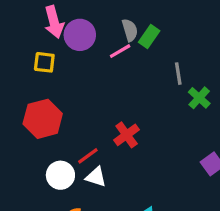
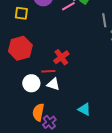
red cross: (127, 135) -> (61, 57), moved
red line: (88, 156) -> (48, 71), turned 32

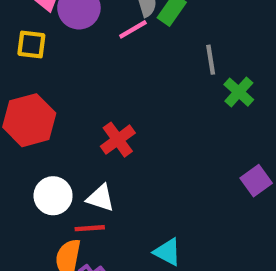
red line: (48, 71) -> (90, 228), moved

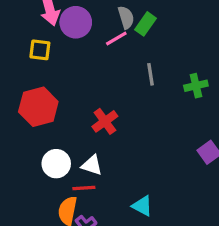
gray line: (211, 60) -> (150, 74), moved
green cross: (239, 92) -> (196, 86), turned 35

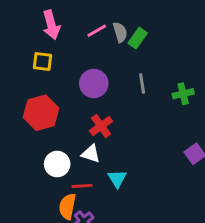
purple circle: (76, 22) -> (94, 83), moved
pink line: (116, 39) -> (97, 31), moved
white triangle: (92, 165) -> (91, 154), moved
cyan triangle: (142, 206) -> (117, 179), moved, turned 30

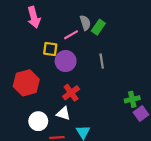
pink line: (97, 31) -> (71, 35), moved
yellow square: (42, 62) -> (50, 49), moved
green cross: (183, 94) -> (132, 99), moved

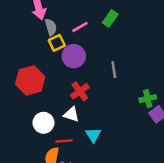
gray semicircle: (85, 23) -> (51, 27), moved
yellow square: (50, 49) -> (57, 43), turned -32
gray line: (102, 61) -> (114, 69), moved

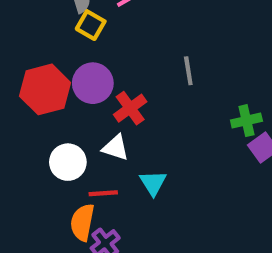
yellow square: (57, 43) -> (91, 25), turned -35
purple circle: (74, 56) -> (93, 83), moved

